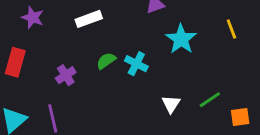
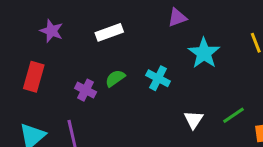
green semicircle: (106, 61) -> (115, 78), moved
purple cross: (66, 75) -> (86, 90), turned -30

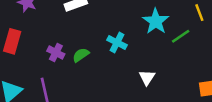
green semicircle: (115, 78) -> (81, 55), moved
green line: (234, 115) -> (181, 36), moved

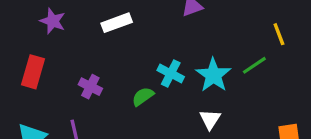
cyan star: (156, 21) -> (213, 75), moved
green semicircle: (81, 55) -> (143, 96), moved

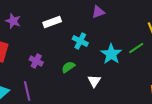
cyan cross: (171, 73) -> (80, 41), moved
white triangle: (210, 119) -> (94, 81), moved

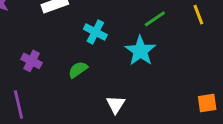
green line: (136, 48) -> (155, 19), moved
white triangle: (94, 81) -> (116, 104), moved

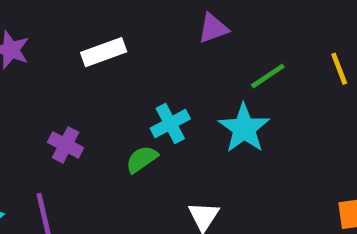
cyan cross: (95, 32) -> (170, 124), moved, turned 35

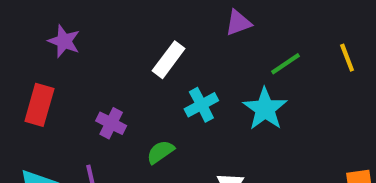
white rectangle: (104, 52) -> (169, 60), moved, turned -33
green semicircle: (142, 159) -> (160, 152), moved

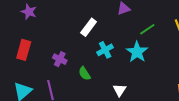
purple star: (64, 41) -> (29, 12), moved
green semicircle: (160, 152) -> (84, 74), turned -88

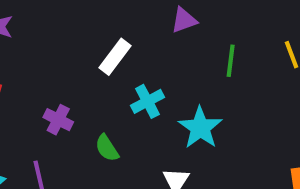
green line: (147, 29) -> (231, 61), turned -49
cyan star: (137, 52) -> (200, 128), moved

